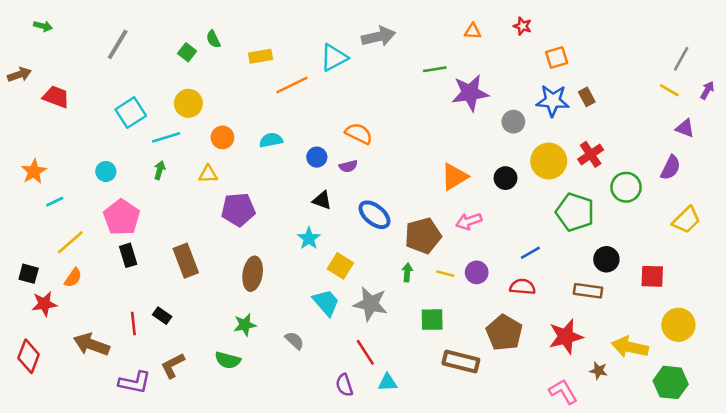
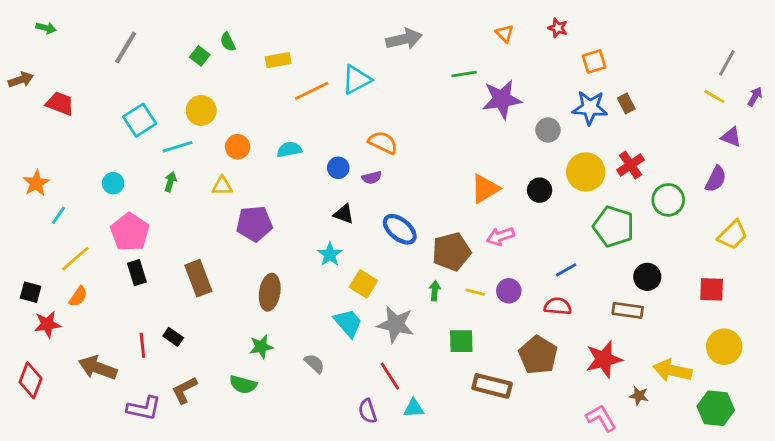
orange triangle: (473, 31) -> (505, 34), turned 42
cyan triangle: (334, 57) -> (356, 80), moved
cyan line: (55, 202) -> (59, 215), turned -30
red square: (652, 276) -> (712, 289), moved

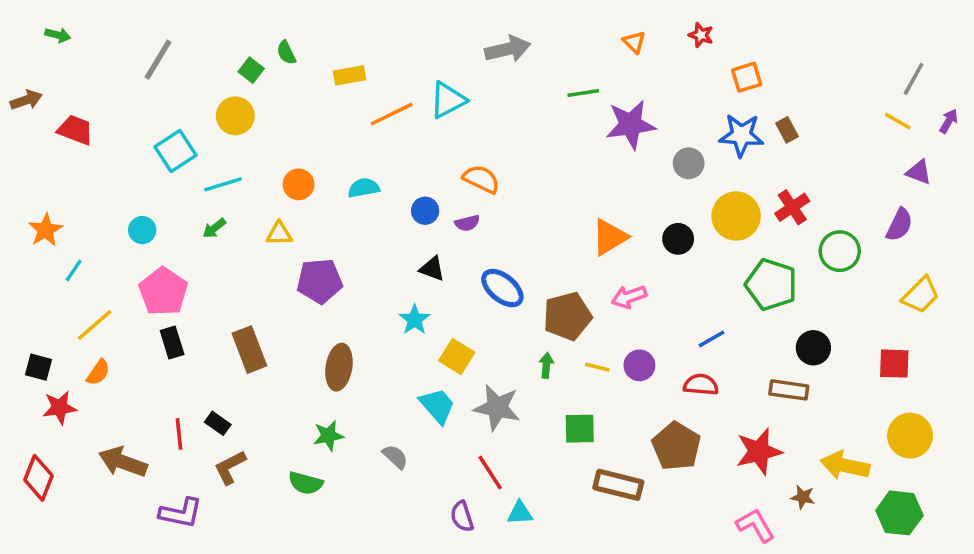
yellow circle: (201, 110) -> (235, 116), moved
green arrow: (170, 182) -> (214, 228), turned -144
brown L-shape: (184, 390) -> (230, 467), moved

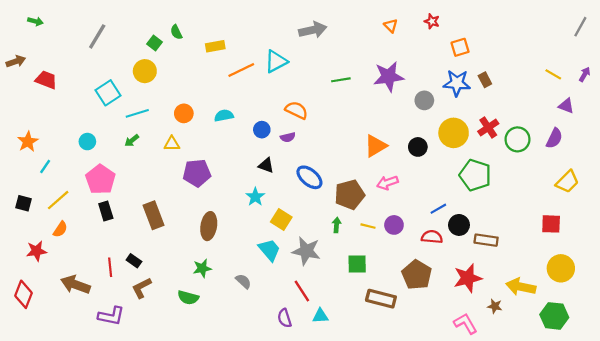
gray line: (914, 79) -> (580, 27), moved
green line: (583, 93) -> (341, 80), moved
green circle: (840, 251) -> (517, 139), moved
black circle: (813, 348) -> (459, 225), moved
black square: (39, 367) -> (23, 203), moved

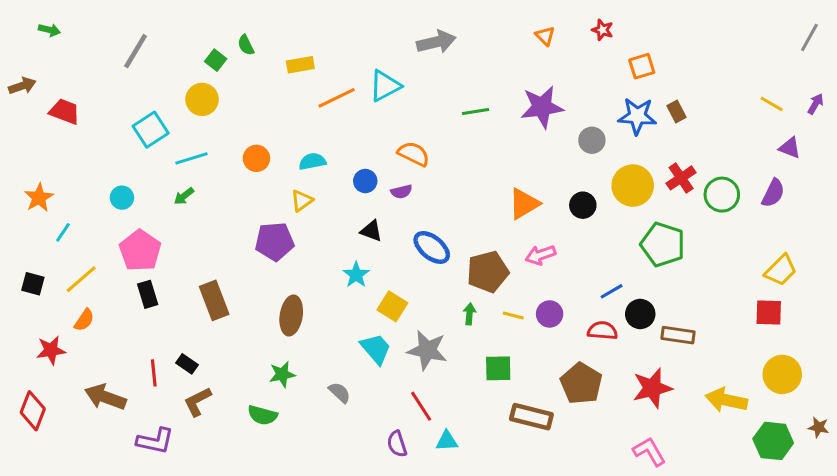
yellow triangle: (172, 144) -> (302, 201), moved, turned -35
yellow trapezoid: (567, 182) -> (781, 270), moved
brown star: (495, 306) -> (819, 427), moved

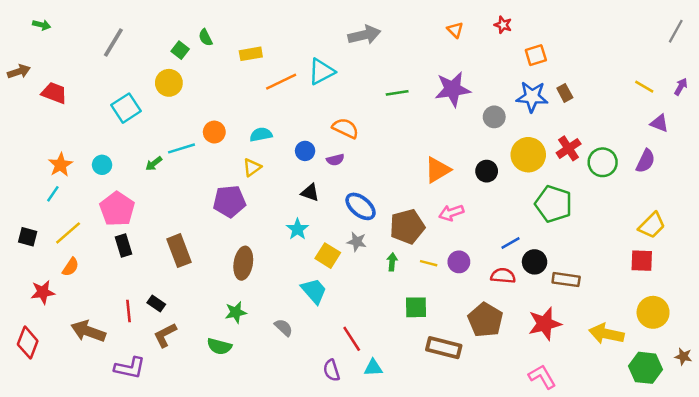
cyan line: (191, 158) -> (181, 148), moved
orange star: (39, 198) -> (60, 165), moved
gray star: (427, 350) -> (357, 242), moved, size x0.6

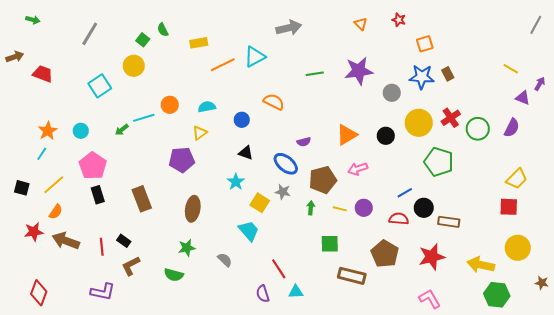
purple arrow: (681, 87) -> (540, 84), moved
purple semicircle: (335, 160) -> (304, 142), moved
brown arrow: (88, 331) -> (66, 241), moved
red diamond: (28, 343) -> (39, 293), moved
green hexagon: (645, 368) -> (497, 295), moved

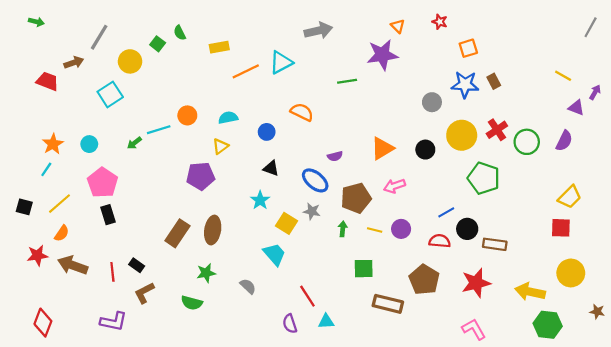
brown arrow: (15, 57) -> (74, 63), moved
yellow circle: (134, 66) -> (130, 61), moved
purple star: (359, 71) -> (382, 55), moved
brown rectangle: (142, 199) -> (177, 233), moved, turned 55

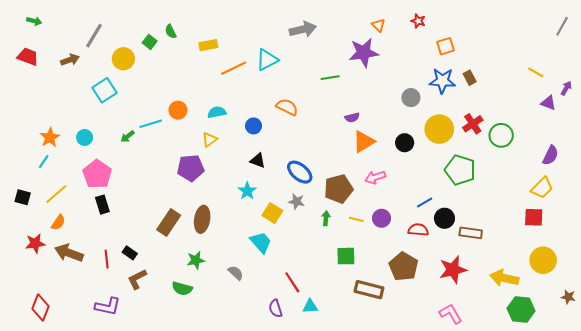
red trapezoid: (47, 81) -> (28, 57), moved
purple semicircle: (564, 141) -> (550, 155), moved
purple semicircle: (335, 156) -> (352, 118), moved

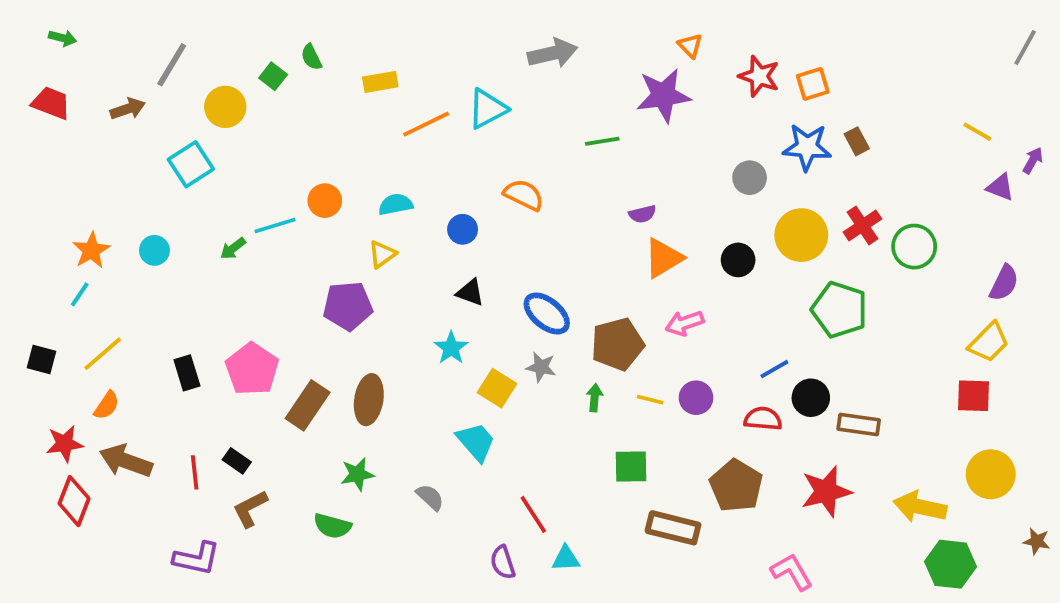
red star: (418, 21) -> (759, 76), moved, size x1.5
pink pentagon: (97, 174) -> (252, 369), moved
red diamond: (41, 307) -> (74, 501), moved
pink L-shape: (451, 314) -> (792, 572), moved

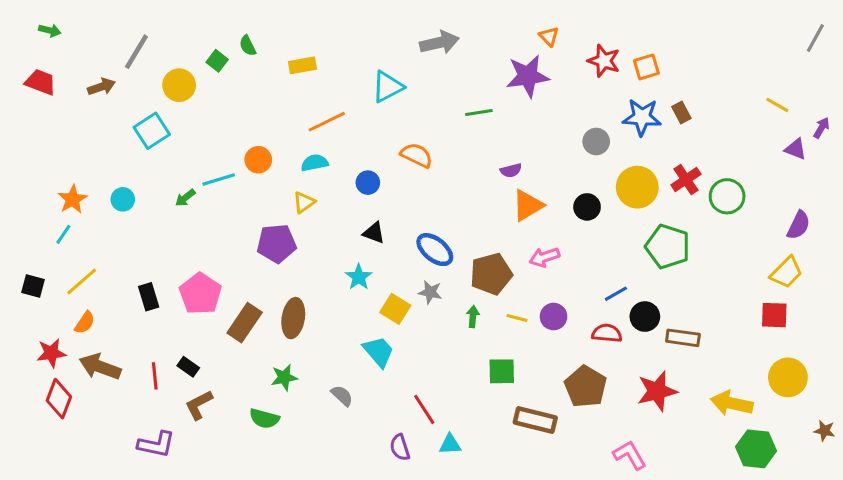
orange line: (426, 124) -> (327, 122), moved

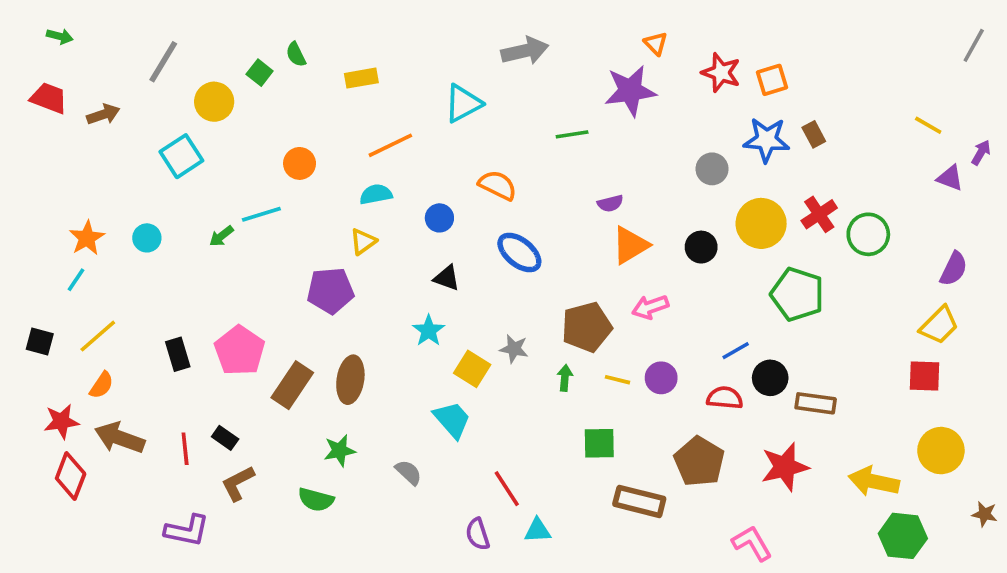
brown arrow: (101, 87) -> (103, 114), moved
orange circle: (258, 160) -> (300, 163), moved
blue ellipse: (435, 250) -> (519, 252), moved

